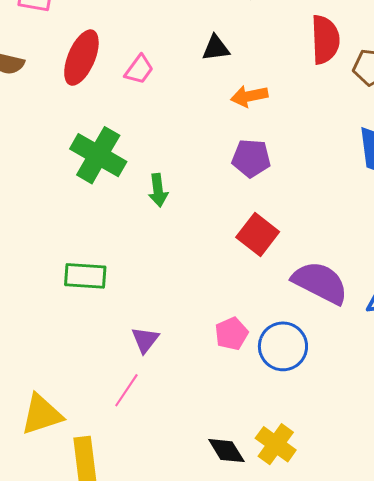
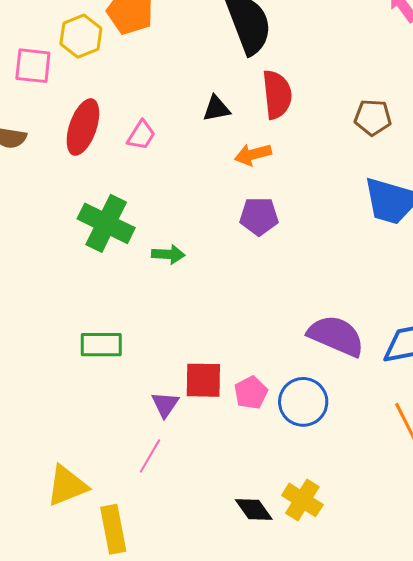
red semicircle: (325, 40) -> (277, 95), moved
green arrow: (158, 190) -> (168, 254), turned -76
red square: (258, 234) -> (203, 380), moved, turned -33

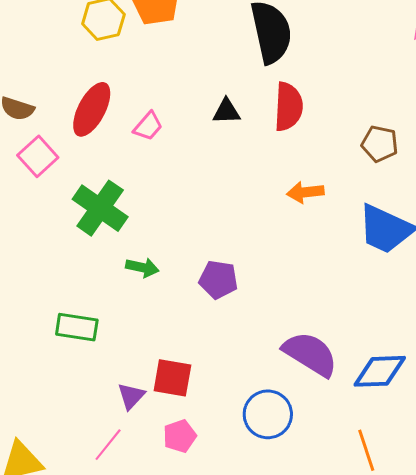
pink square: (33, 66) -> (38, 156), moved, turned 33
orange arrow: (253, 154) -> (305, 192), moved
purple pentagon: (259, 216) -> (218, 280), moved
green arrow: (168, 254) -> (142, 267), moved
pink pentagon: (251, 393) -> (180, 436), moved

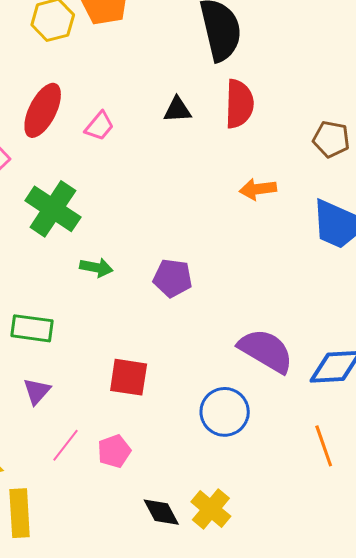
purple triangle: (131, 396) -> (37, 391), moved
pink pentagon: (180, 436) -> (114, 451), moved

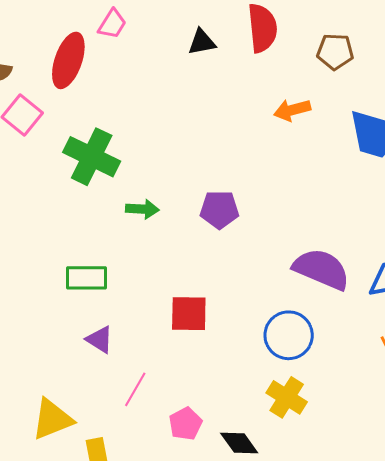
pink trapezoid: (99, 126) -> (112, 24), moved
brown pentagon: (331, 139) -> (335, 52), moved
purple triangle: (37, 391) -> (100, 340), turned -32
pink pentagon: (114, 451) -> (185, 424), moved
yellow cross: (211, 509) -> (287, 397), moved

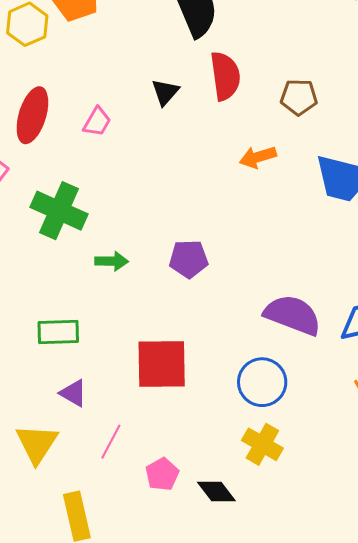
pink trapezoid: (112, 24) -> (97, 122), moved
black triangle: (202, 42) -> (165, 92), turned -36
red square: (189, 314) -> (162, 364), size x1.4
yellow triangle: (52, 419) -> (37, 444), moved, turned -33

